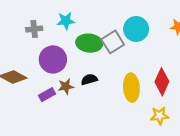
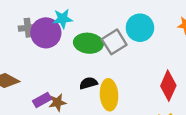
purple circle: (53, 59) -> (46, 33), moved
brown star: (66, 86) -> (57, 102), moved
yellow ellipse: (131, 88) -> (109, 95), moved

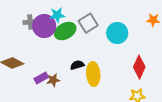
cyan circle: (140, 28) -> (117, 33), moved
gray square: (114, 42) -> (88, 23), moved
green ellipse: (88, 43) -> (65, 31), moved, turned -35

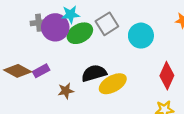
black semicircle: (77, 65) -> (94, 73), size x1.5
yellow ellipse: (93, 74) -> (113, 84), turned 65
purple rectangle: (41, 78) -> (41, 71), moved

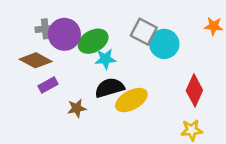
cyan star: (70, 14) -> (105, 59), moved
gray square: (107, 24) -> (144, 32), moved, turned -30
brown diamond: (18, 71) -> (36, 60), moved

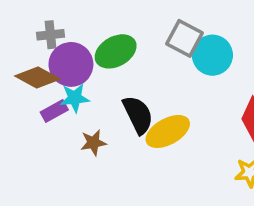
purple circle: (64, 34) -> (71, 64), moved
cyan star: (105, 59) -> (75, 98), moved
black semicircle: (110, 88) -> (138, 115), turned 80

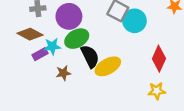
green ellipse: (116, 51) -> (77, 39), moved
purple circle: (71, 64) -> (69, 16), moved

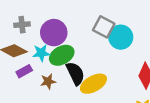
cyan star: (52, 46) -> (41, 53), moved
brown star: (63, 73) -> (48, 81), moved

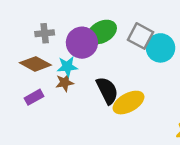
green ellipse: (62, 55) -> (102, 32), moved
purple rectangle: (24, 71) -> (34, 97), moved
brown star: (48, 81) -> (65, 83), moved

